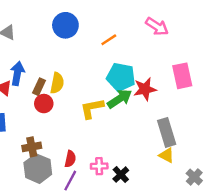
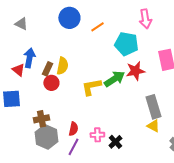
pink arrow: (157, 26) -> (145, 19), turned 48
orange line: (109, 40) -> (97, 27), moved
cyan pentagon: (121, 77) -> (126, 44), moved

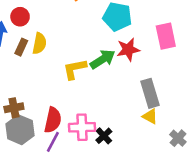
red circle: (51, 83) -> (20, 17), moved
red semicircle: (73, 129) -> (53, 120), size x1.5
pink cross: (97, 135) -> (82, 127), size x1.5

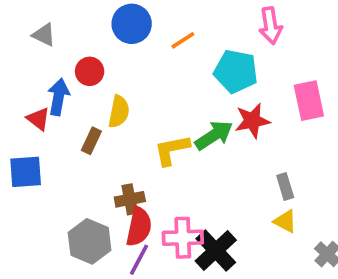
brown rectangle: (21, 47) -> (91, 141), moved
gray rectangle: (150, 93) -> (285, 187), size x0.6
brown cross: (14, 108) -> (130, 199), moved
black cross: (104, 136) -> (216, 250), size x1.6

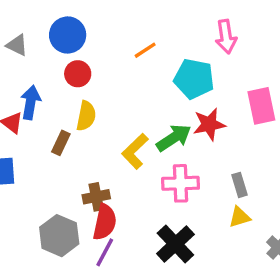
blue circle: (132, 24) -> (68, 35), moved
red circle: (90, 71) -> (78, 74), moved
yellow L-shape: (172, 150) -> (135, 151), turned -33
yellow triangle: (285, 221) -> (240, 217), turned -45
pink cross: (183, 238) -> (181, 183), moved

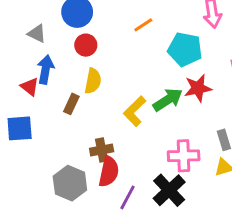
gray triangle: (17, 45) -> (37, 34), moved
pink cross: (181, 183) -> (184, 156), moved
purple line: (105, 252) -> (127, 197), moved

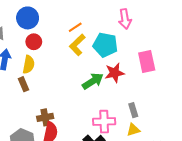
yellow semicircle: (93, 81) -> (29, 65), moved
brown rectangle: (71, 104) -> (23, 84), turned -48
yellow L-shape: (135, 111) -> (77, 45), moved

